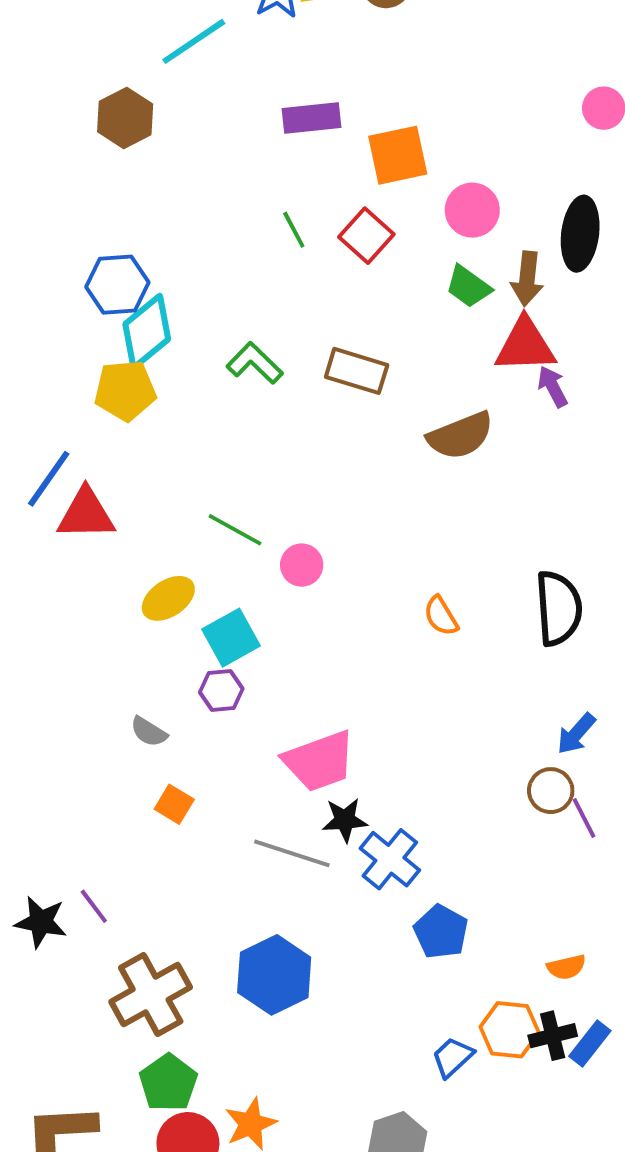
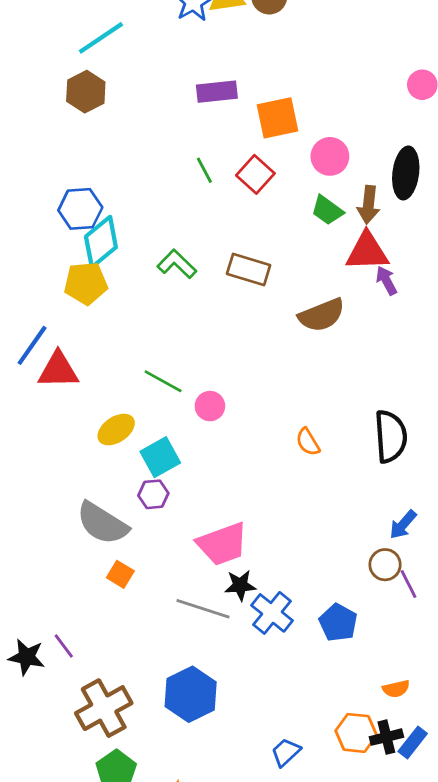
cyan line: (194, 41) -> (101, 38), moved
gray semicircle: (149, 732) -> (102, 523), size x2.0
blue pentagon: (441, 932) -> (338, 623), moved
blue trapezoid: (453, 1057) -> (286, 752), moved

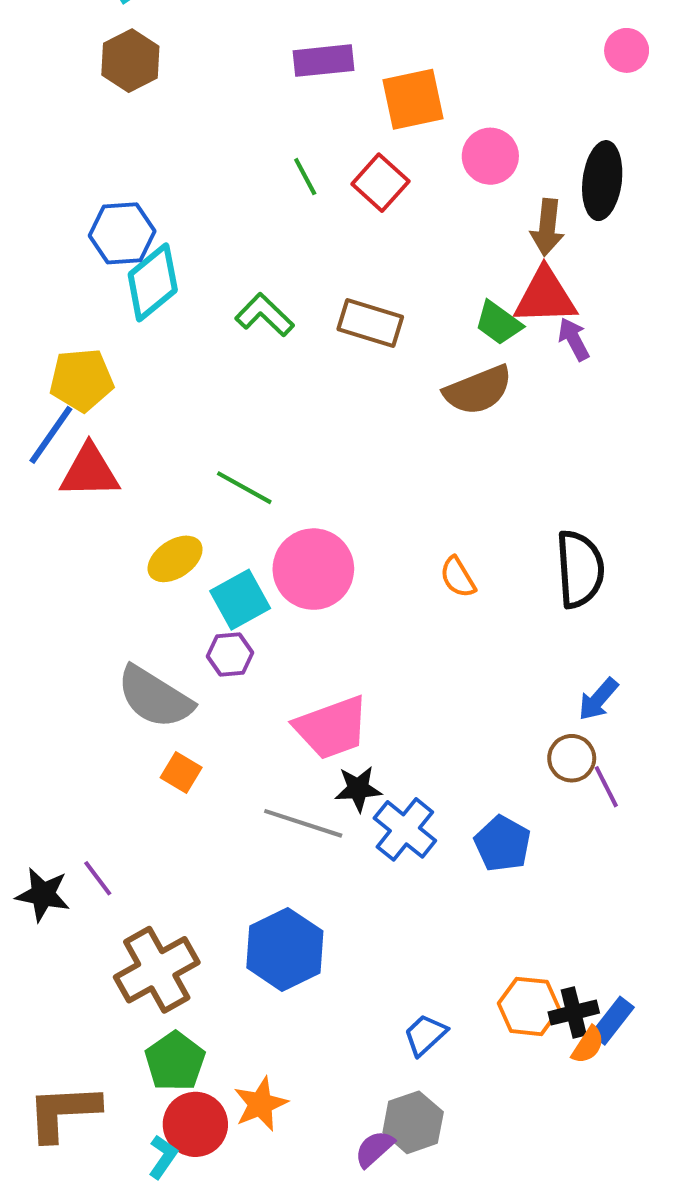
green trapezoid: (327, 210) -> (498, 323), moved
yellow pentagon: (86, 283) -> (81, 380), moved
pink circle: (210, 406) -> (313, 569), moved, size x1.8
orange semicircle: (396, 689) -> (588, 1045), moved, turned -44

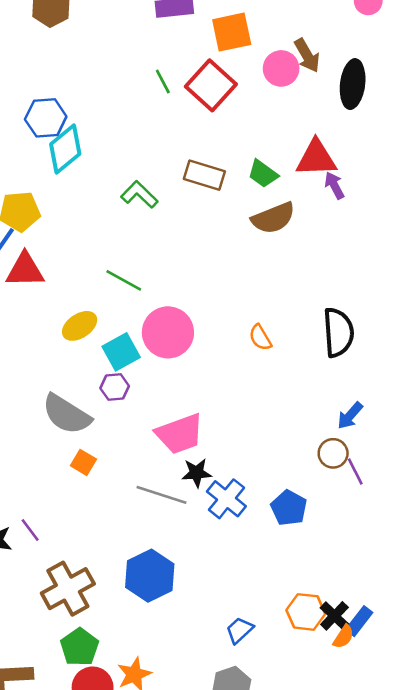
red square: (380, 183) -> (211, 85), size x1.4
brown arrow: (547, 227) -> (307, 55), moved, turned -36
green L-shape: (265, 315) -> (139, 195), moved
green trapezoid: (498, 323) -> (263, 174), moved
black cross: (574, 1012) -> (334, 616), turned -32

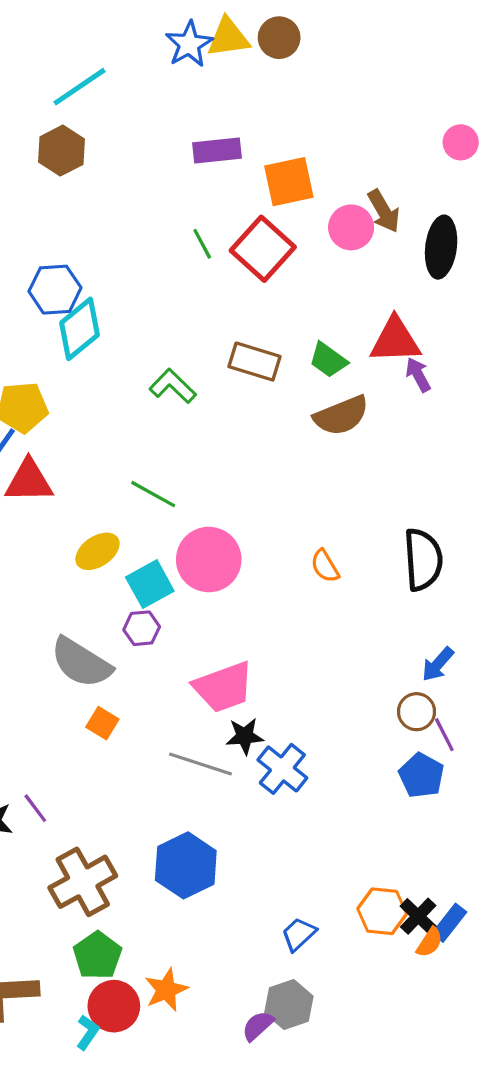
blue pentagon: (289, 508) -> (421, 775), moved

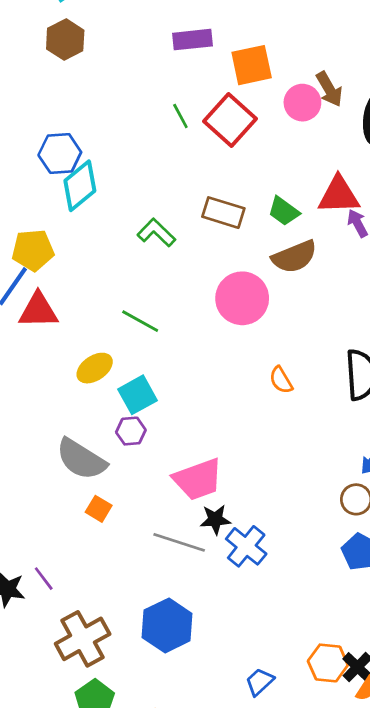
pink circle: (209, 560) -> (242, 298), moved

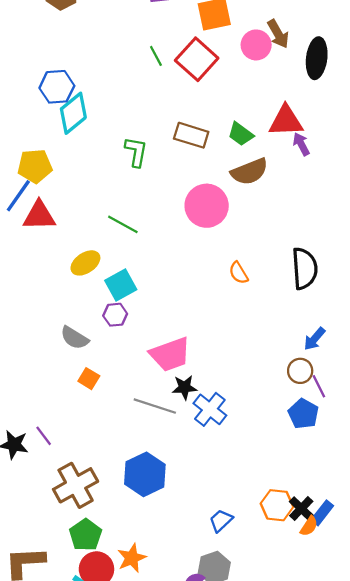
green L-shape: (156, 233) -> (136, 152), turned 56
gray semicircle: (81, 459) -> (74, 338), size x0.7

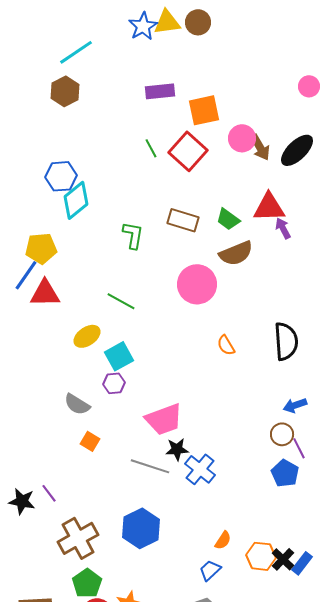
brown arrow: (278, 34) -> (260, 147), moved
black ellipse: (317, 58) -> (297, 150), turned 39
blue arrow: (314, 339) -> (295, 405), turned 30
orange semicircle: (309, 526) -> (223, 540), moved

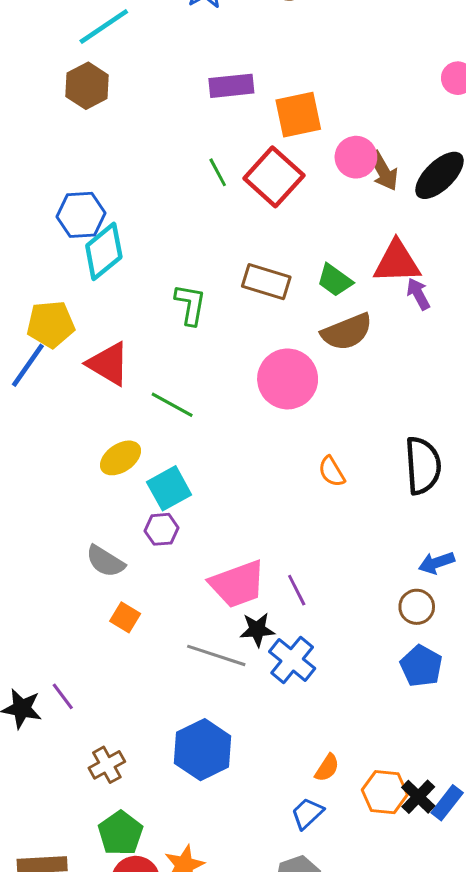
red triangle: (45, 293) -> (108, 364), moved, turned 32
purple line: (299, 448) -> (297, 590), moved
brown cross: (78, 538) -> (107, 765), size x0.6

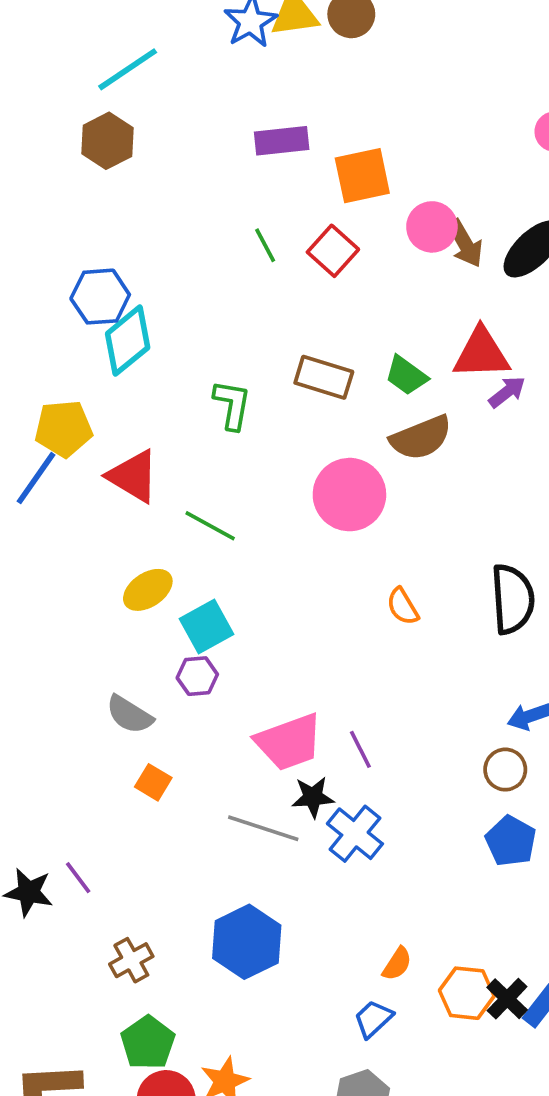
red square: (274, 177) -> (333, 251), size x0.7
purple arrow: (418, 294) -> (507, 392), turned 80

